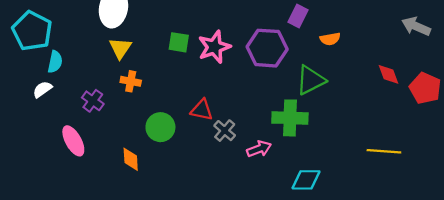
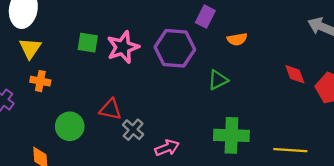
green triangle: (311, 80) -> (218, 80), size x0.7
green cross: (290, 118) -> (231, 135), moved

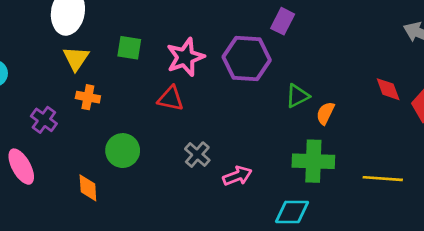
orange semicircle: (237, 39) -> (325, 113), moved, turned 126
green square: (88, 43) -> (129, 48), moved
red triangle: (110, 109) -> (171, 99), moved

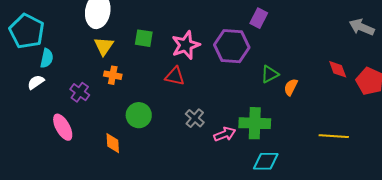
green cross: (313, 161) -> (255, 123), moved

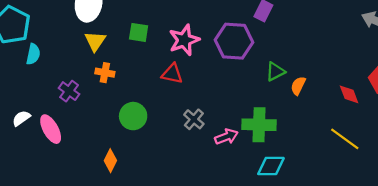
red diamond: (338, 69) -> (349, 94), moved
white semicircle: (36, 82) -> (21, 118), moved
yellow line: (334, 136) -> (345, 139), turned 32
orange diamond: (113, 143) -> (110, 161), moved, turned 30

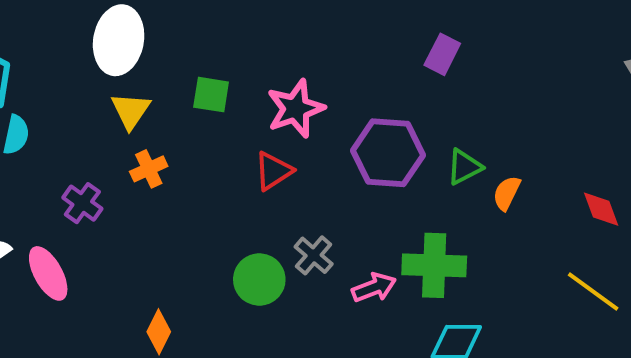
purple hexagon: (234, 41) -> (388, 153), moved
orange cross: (105, 73) -> (149, 169), turned -36
red triangle: (172, 74) -> (273, 171), turned -45
green circle: (133, 116) -> (259, 279), moved

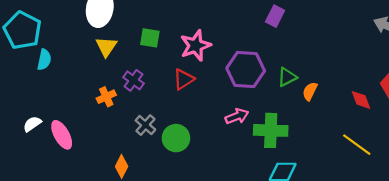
orange cross: (149, 169) -> (106, 97), moved
purple cross: (82, 203) -> (133, 80), moved
gray cross: (314, 255) -> (145, 125), moved
pink arrow: (374, 288) -> (237, 116), moved

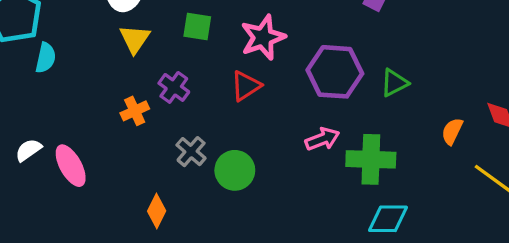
orange semicircle: (310, 91) -> (452, 131), moved

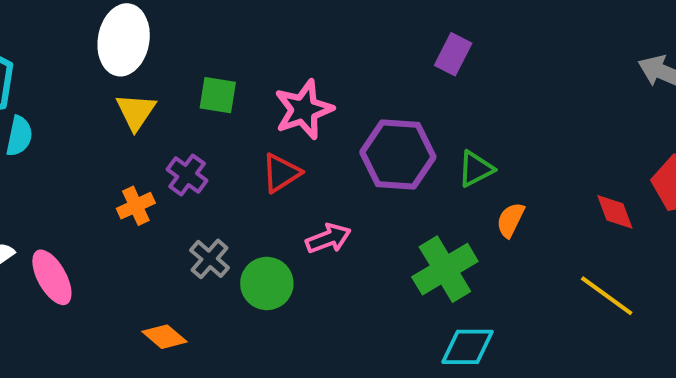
orange semicircle: (452, 131) -> (510, 220), moved
pink arrow: (322, 139) -> (328, 238), moved
green cross: (371, 159) -> (445, 269), turned -33
orange diamond: (157, 211) -> (165, 337), turned -76

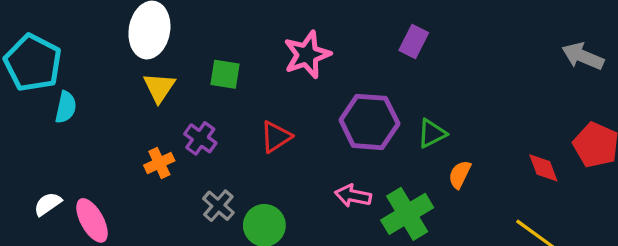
pink star: (304, 109) -> (307, 55), moved
pink arrow: (328, 238) -> (353, 196), moved, turned -148

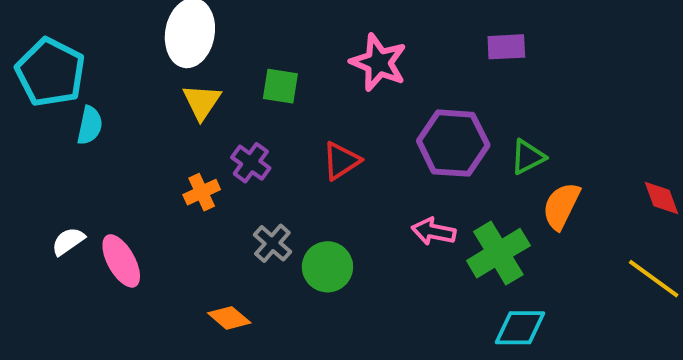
purple rectangle: (414, 41) -> (506, 47), turned 60
pink star: (307, 55) -> (379, 63), turned -30
orange semicircle: (460, 174) -> (561, 206), size x1.4

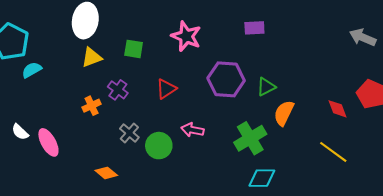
yellow triangle: (202, 102) -> (92, 57), turned 35
cyan semicircle: (90, 125) -> (32, 70), turned -132
pink arrow: (434, 231) -> (192, 130), moved
white semicircle: (68, 241) -> (20, 132), turned -102

